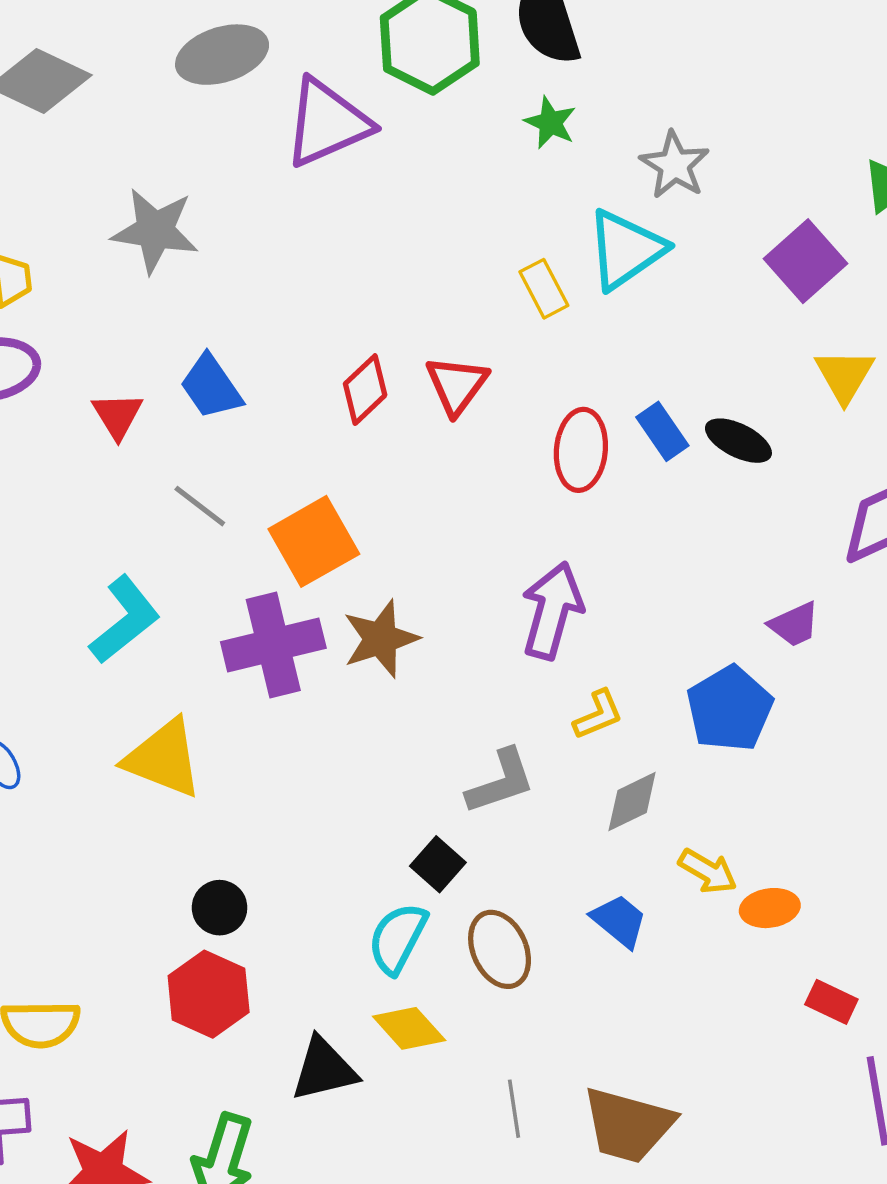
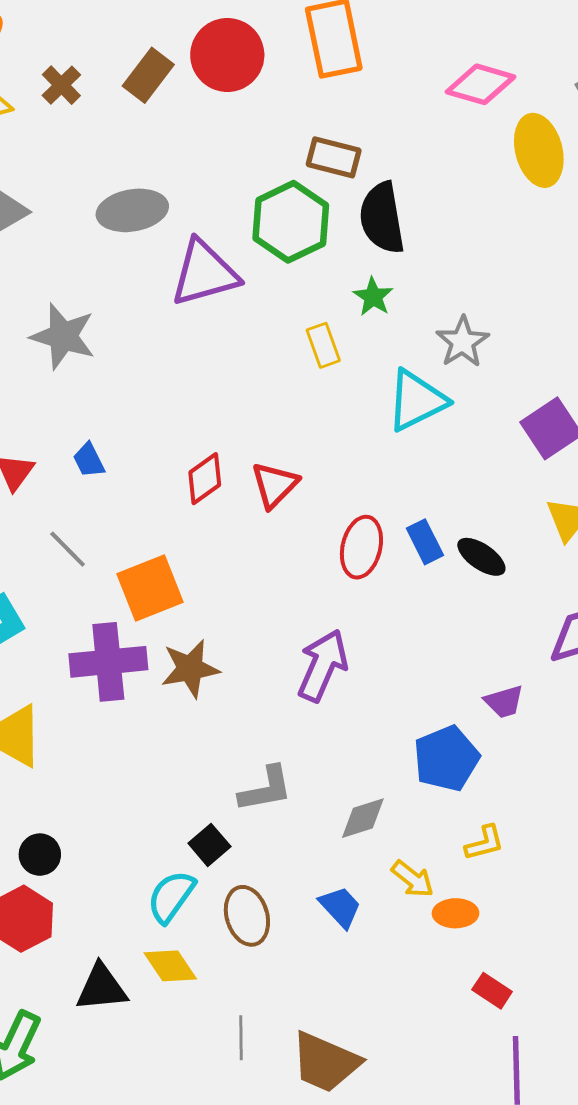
yellow rectangle: (544, 289) -> (323, 345), moved
blue trapezoid: (211, 387) -> (89, 460), size x0.7
yellow L-shape: (598, 715) -> (485, 843), moved

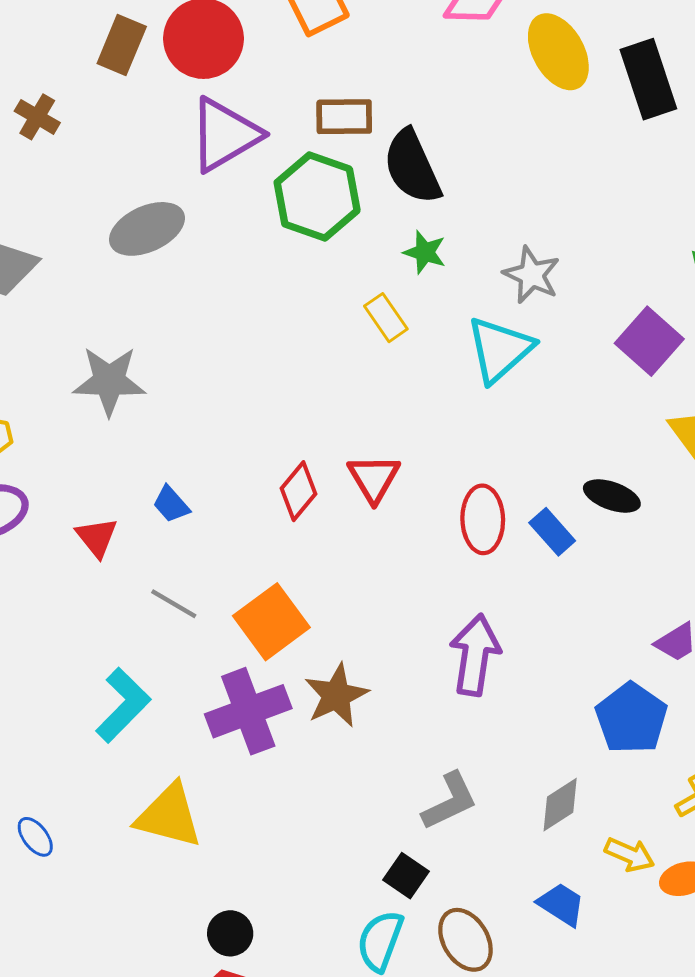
brown rectangle: (148, 75) -> (122, 45), moved
purple triangle: (204, 273) -> (225, 135), moved
blue rectangle: (425, 542) -> (552, 532), moved

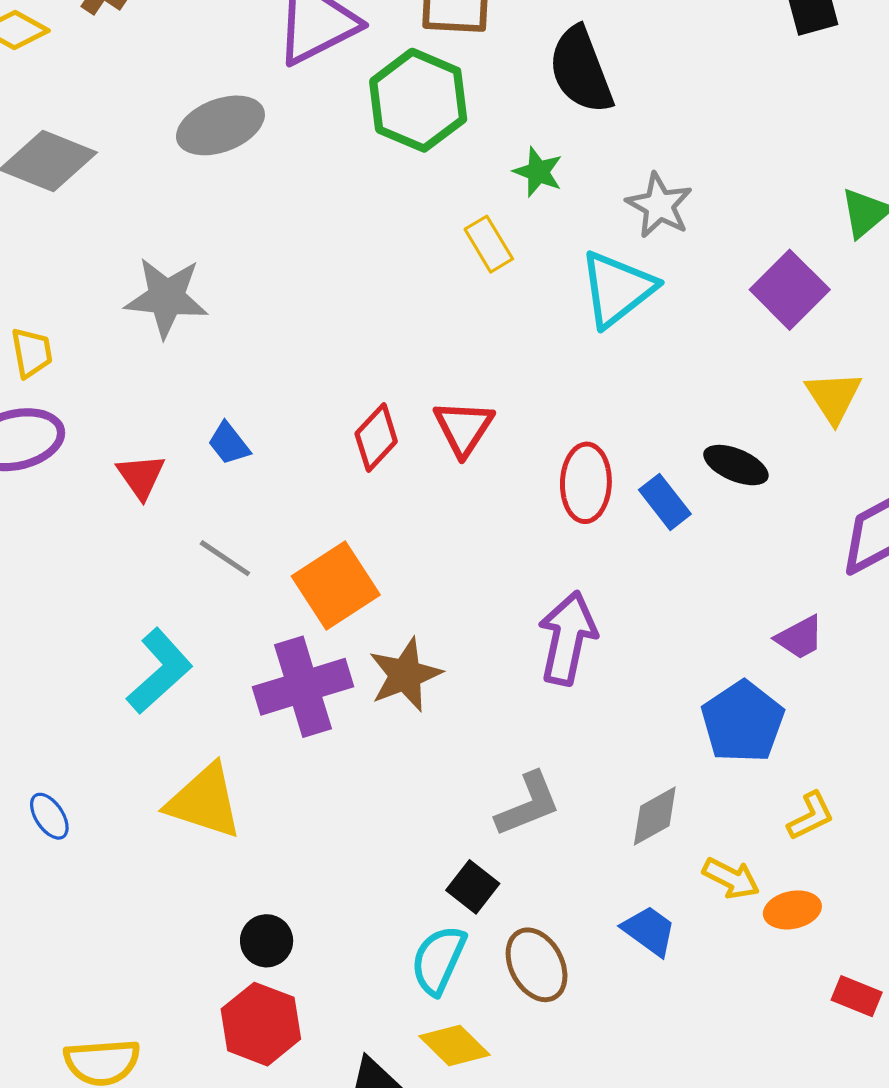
black semicircle: (412, 167) -> (581, 70), moved

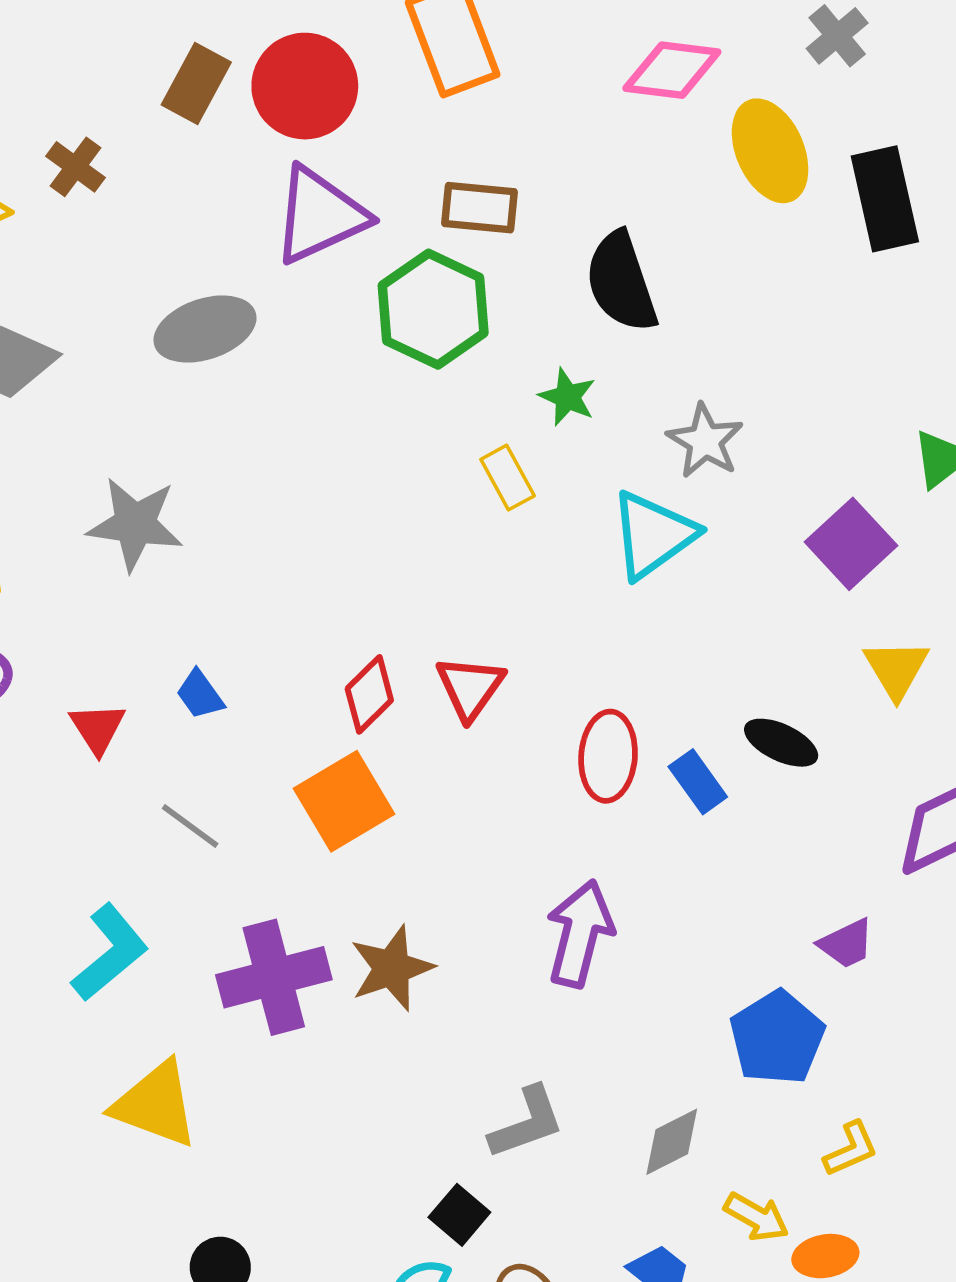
orange square: (336, 586) -> (344, 801), moved

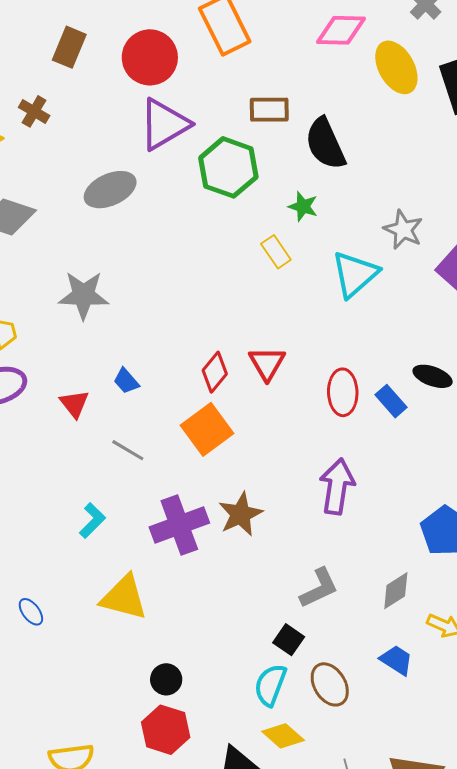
brown rectangle: (196, 84) -> (69, 47), moved
brown rectangle: (480, 208) -> (269, 110), moved
gray star: (705, 441) -> (403, 230), moved
cyan L-shape: (110, 953) -> (92, 521), size x0.7

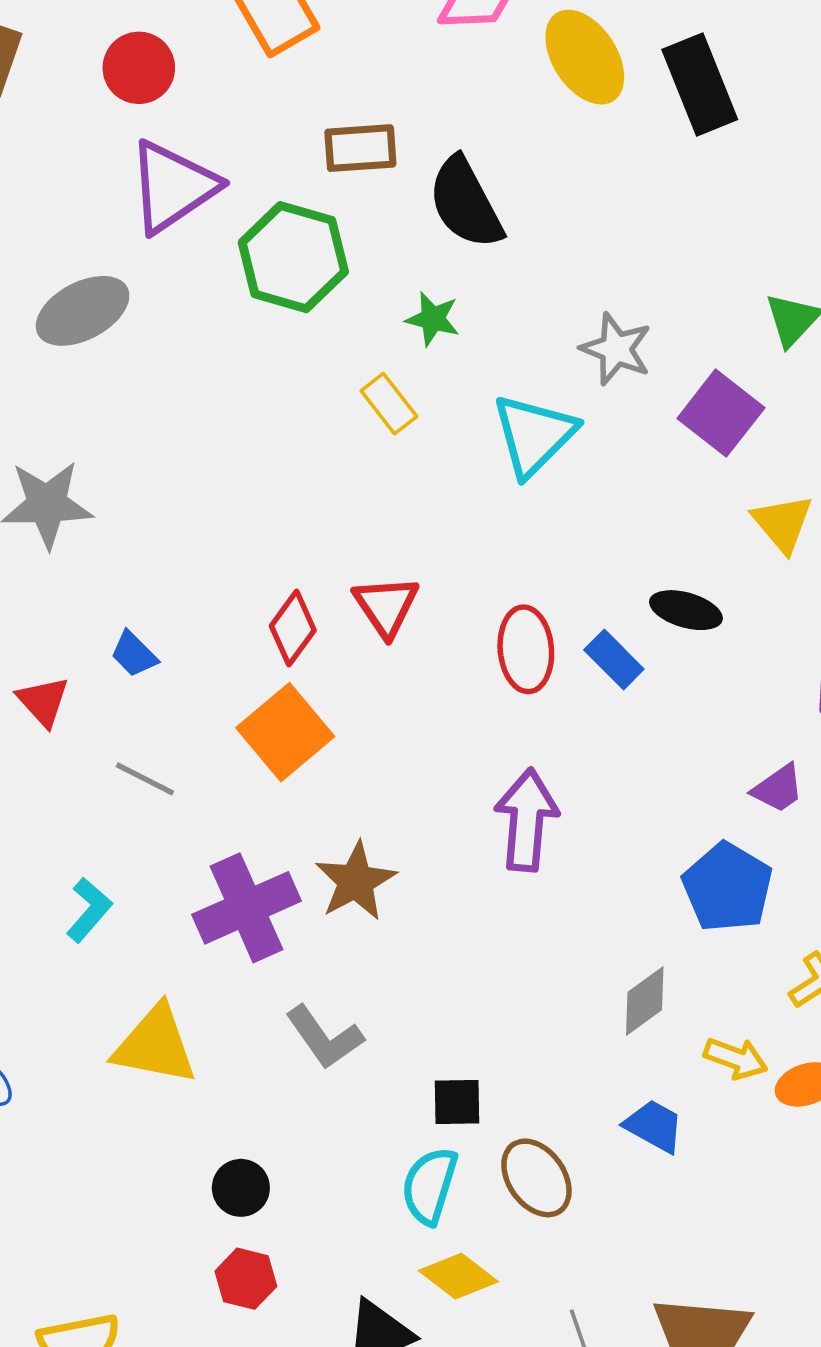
red circle: (150, 57) -> (139, 68), size x0.7
gray L-shape: (319, 588) -> (324, 1037), moved, turned 84
black square: (289, 640) -> (457, 1102), turned -32
red hexagon: (166, 730) -> (246, 1279), size x0.7

